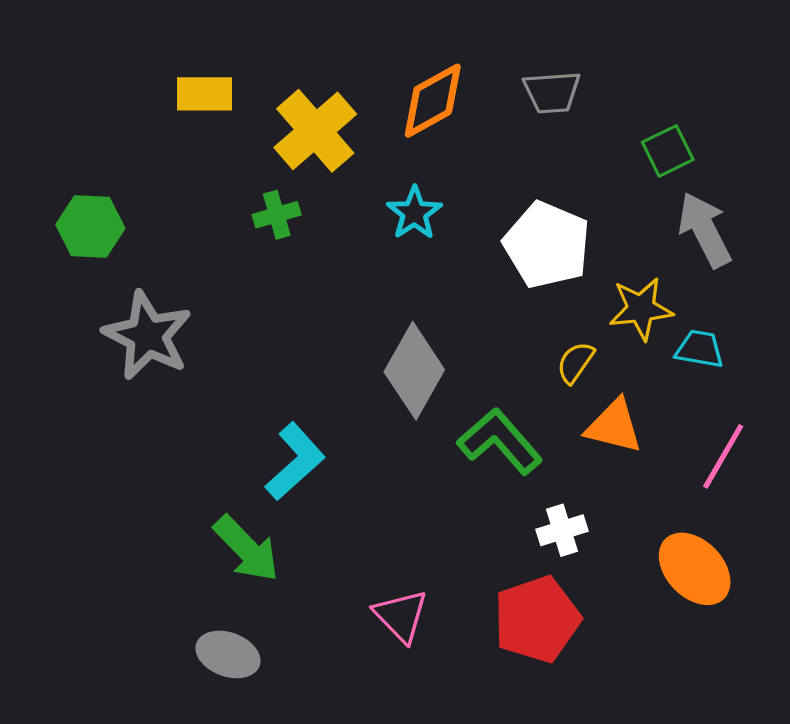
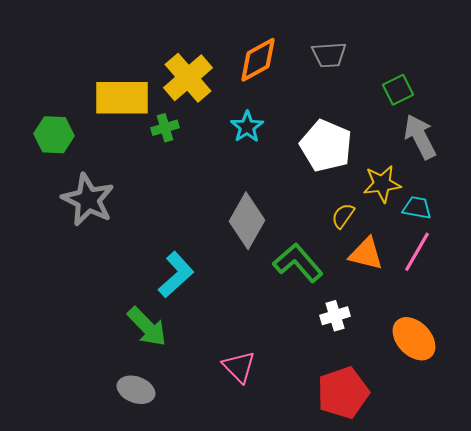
yellow rectangle: (204, 94) -> (122, 98), moved, size x1.6
pink line: (723, 456) -> (417, 252), moved
red pentagon: (537, 619) -> (343, 393), moved

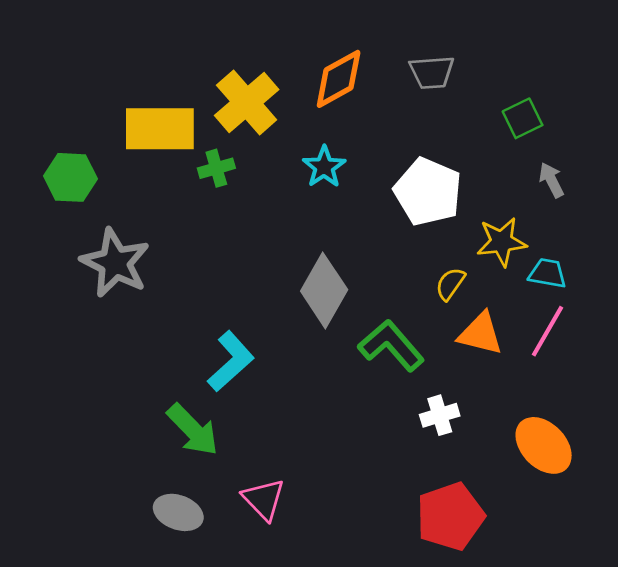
gray arrow: (420, 137) -> (551, 180), size x0.6
pink triangle: (239, 367) -> (264, 499), moved

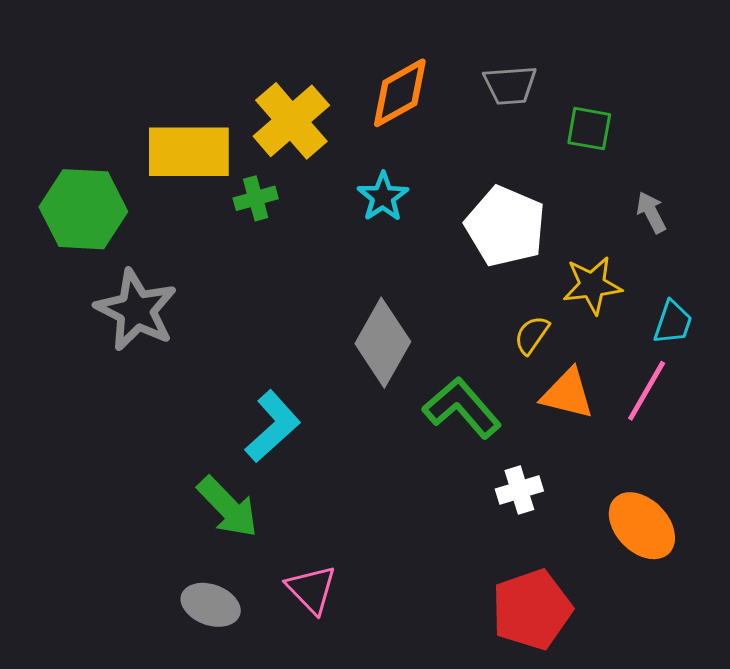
green square: (523, 118) -> (589, 129), moved, turned 36
green hexagon: (71, 177) -> (83, 209), size x1.4
cyan trapezoid: (547, 273) -> (673, 322), moved, turned 99

